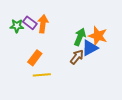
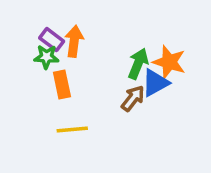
green star: (17, 26) -> (46, 57), moved
orange rectangle: (35, 58) -> (62, 85), moved, turned -49

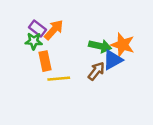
orange arrow: (74, 41) -> (54, 30), turned 35
green arrow: (138, 64) -> (100, 46), turned 80
yellow line: (72, 129) -> (59, 79), moved

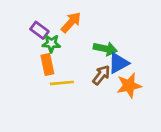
orange arrow: (54, 30) -> (71, 22), moved
green star: (34, 41) -> (51, 43), moved
orange star: (123, 45) -> (129, 86), moved, turned -30

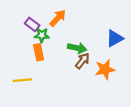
green arrow: (105, 49) -> (77, 48), moved
blue triangle: (118, 63) -> (115, 38), moved
yellow line: (62, 83) -> (22, 80), moved

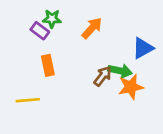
orange arrow: (58, 18) -> (92, 28), moved
green star: (42, 35) -> (52, 19), moved
green arrow: (77, 48) -> (120, 71), moved

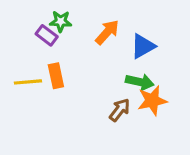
blue triangle: (143, 48) -> (143, 46), moved
brown arrow: (103, 76) -> (120, 110), moved
yellow line: (28, 100) -> (28, 82), moved

